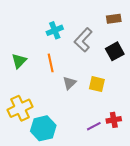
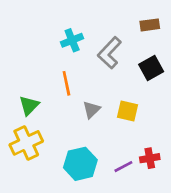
green triangle: (19, 61) -> (29, 105), moved
cyan hexagon: (43, 128) -> (80, 164), moved

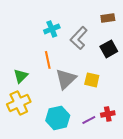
gray triangle: (91, 110) -> (66, 79), size x1.6

